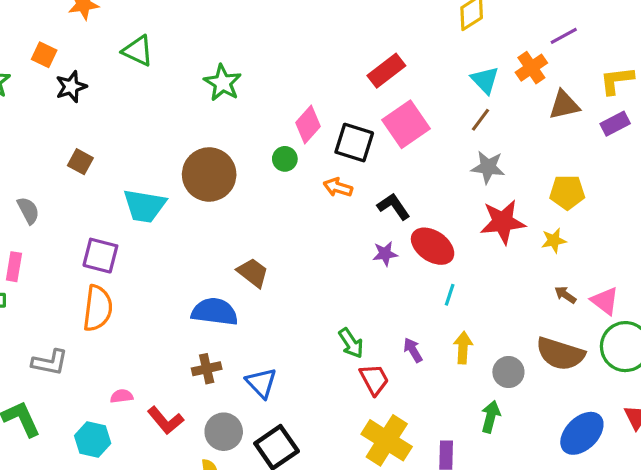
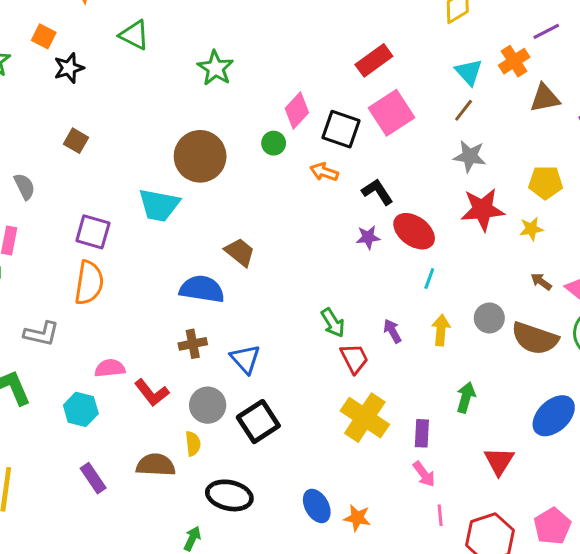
cyan trapezoid: (145, 206) -> (159, 205), moved
gray circle: (508, 372) -> (489, 318), moved
pink semicircle: (122, 396) -> (110, 368), size x1.4

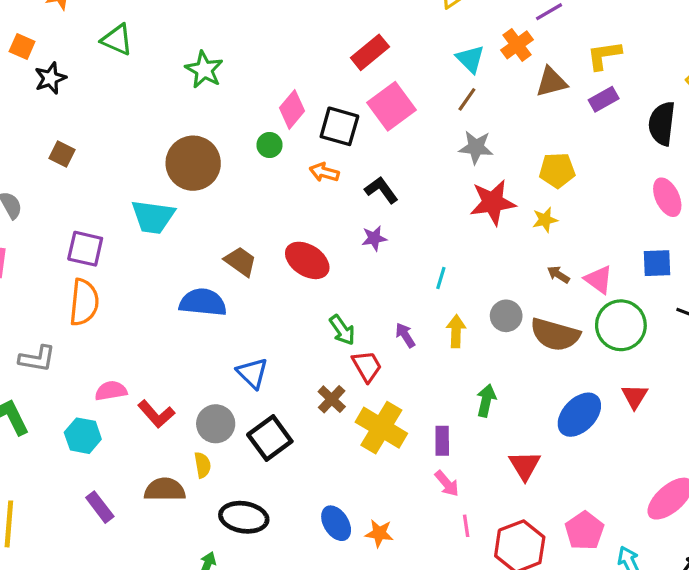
red ellipse: (414, 231) -> (307, 260), moved
brown cross: (193, 344) -> (332, 399), moved, turned -32

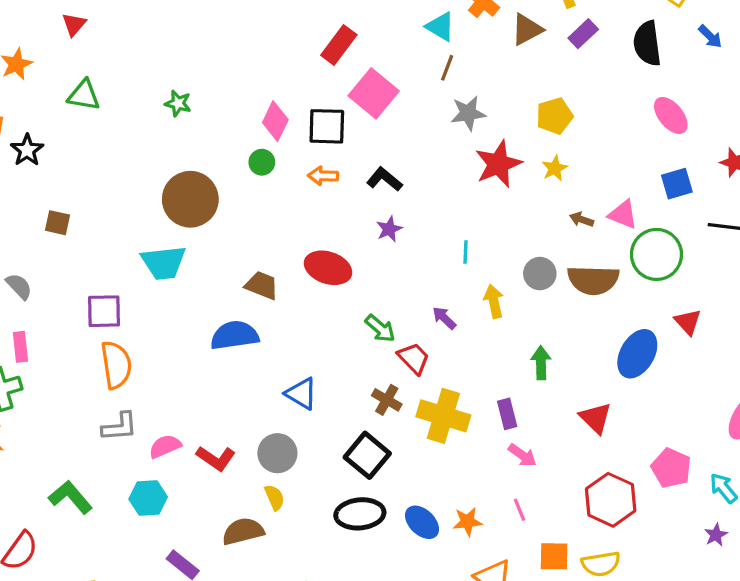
green star: (204, 70) -> (178, 103), size x0.7
gray L-shape: (37, 359) -> (120, 427), moved
black square: (270, 438) -> (367, 455), moved
black ellipse: (244, 517) -> (360, 514), moved
pink line: (466, 526) -> (519, 510), moved

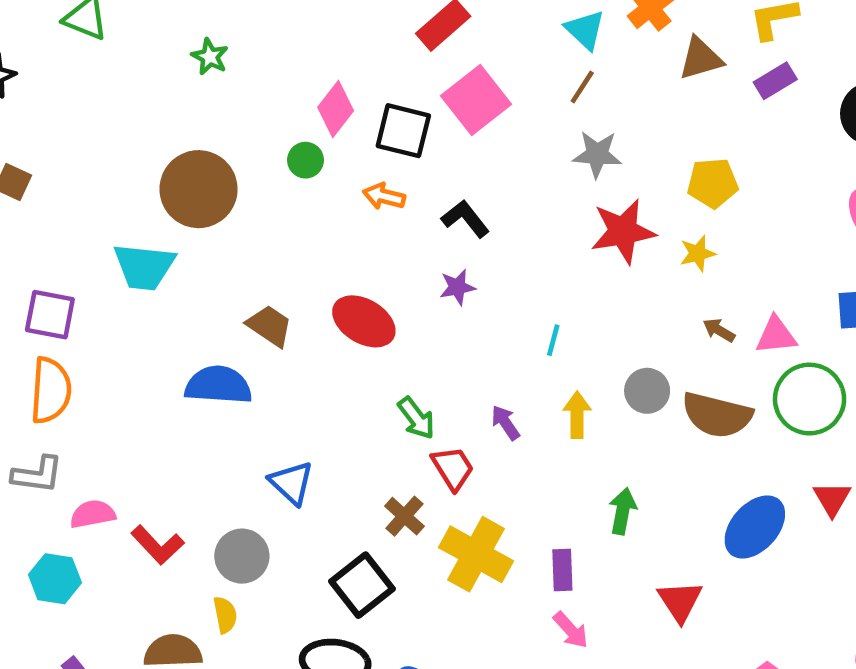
pink triangle: (623, 214) -> (776, 335), turned -40

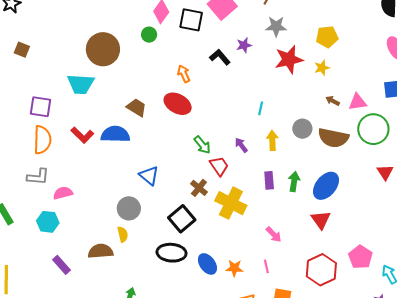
orange arrow: (384, 196) -> (184, 74), moved, turned 54
purple star: (457, 287) -> (244, 45), moved
blue ellipse: (755, 527) -> (326, 186), moved
red L-shape: (158, 545) -> (82, 135), moved
purple rectangle: (562, 570) -> (269, 180), moved

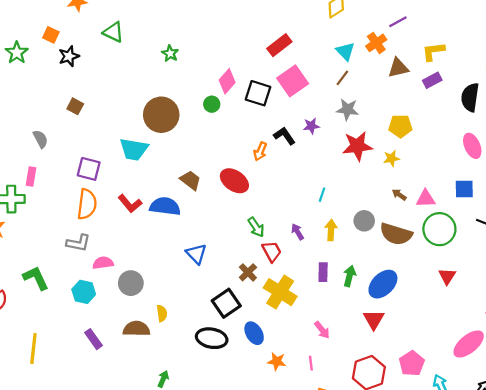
orange arrow: (184, 74) -> (260, 151), moved, turned -138
gray circle: (129, 208) -> (131, 283), moved
blue ellipse: (207, 264) -> (254, 333), moved

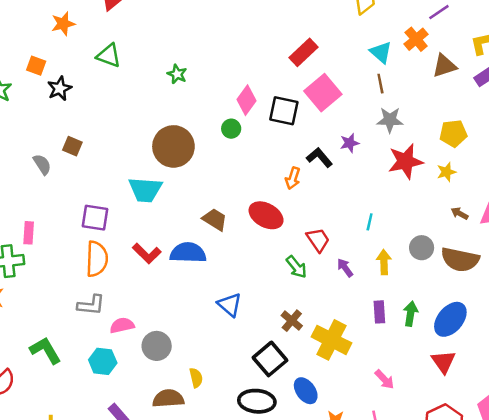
brown line: (342, 78) -> (380, 84), turned -42
gray semicircle: (40, 139) -> (42, 164), moved
red trapezoid: (272, 251) -> (318, 240), moved

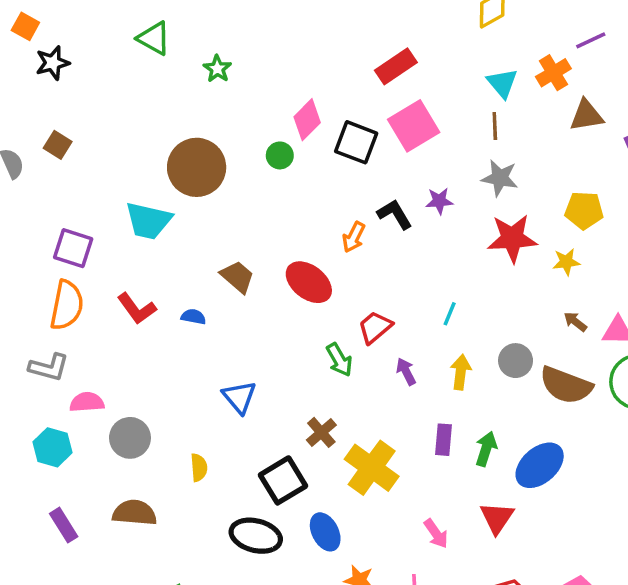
green triangle: (109, 56) -> (154, 38), moved
red trapezoid: (318, 240) -> (375, 327), turned -105
blue semicircle: (188, 253) -> (193, 317), size x0.5
red triangle: (443, 362) -> (497, 518), moved
yellow semicircle: (196, 378) -> (199, 468), moved

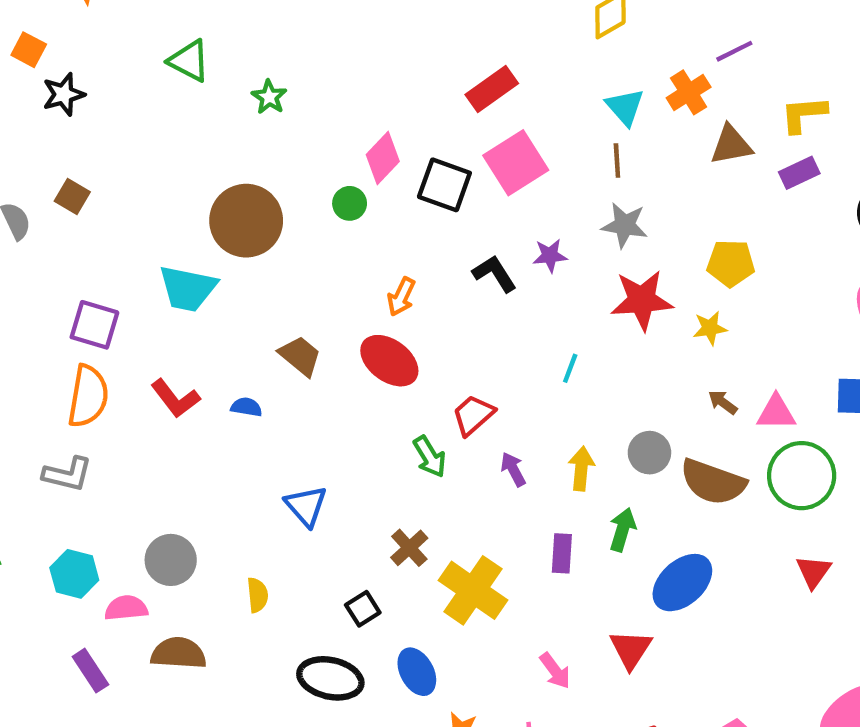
orange arrow: (354, 237) -> (401, 297), moved
cyan line: (450, 314) -> (570, 368), moved
pink semicircle: (87, 402) -> (126, 608), moved
green arrow: (486, 449) -> (622, 530), moved
black square: (283, 480) -> (363, 609), size x0.6

